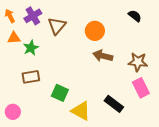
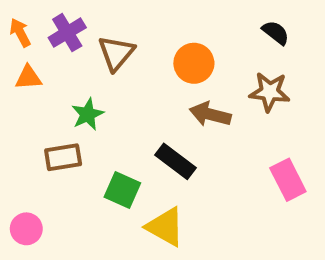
green star: (31, 48) -> (88, 114), moved
brown star: (138, 62) -> (270, 92), moved
black rectangle: (114, 104) -> (175, 161), moved

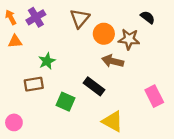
brown triangle: (116, 53) -> (80, 18), moved
brown star: (270, 92) -> (129, 39), moved
yellow triangle: (165, 227) -> (113, 121), moved

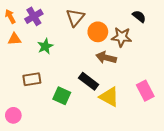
green star: (47, 61) -> (45, 46), moved
yellow triangle: (113, 121) -> (109, 97), moved

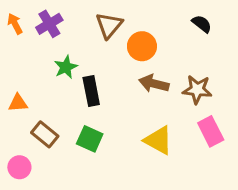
brown star: (122, 37) -> (197, 90), moved
orange triangle: (14, 39) -> (18, 103), moved
brown rectangle: (32, 79) -> (45, 134), moved, turned 48
black rectangle: (89, 81) -> (91, 91), moved, turned 42

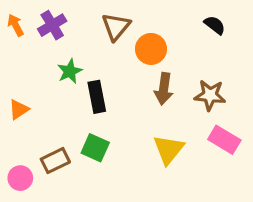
brown arrow: (154, 84) -> (164, 89), turned -96
orange triangle: (18, 103) -> (19, 110), turned -30
pink rectangle: (211, 131) -> (224, 140), turned -32
brown rectangle: (45, 134) -> (55, 161), moved, turned -65
yellow triangle: (158, 140) -> (169, 149), turned 40

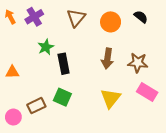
orange circle: (151, 49) -> (111, 22), moved
orange triangle: (19, 110) -> (12, 72), turned 32

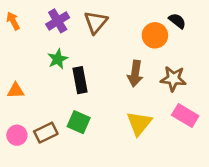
purple cross: (34, 17) -> (58, 21), moved
orange circle: (111, 22) -> (155, 35), moved
pink circle: (13, 117) -> (17, 135), moved

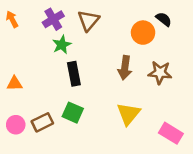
green star: (58, 59) -> (62, 45), moved
pink rectangle: (185, 115) -> (171, 133), moved

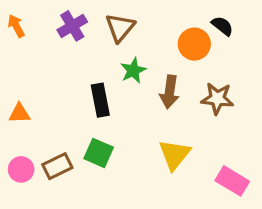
green star: (62, 45) -> (133, 70), moved

